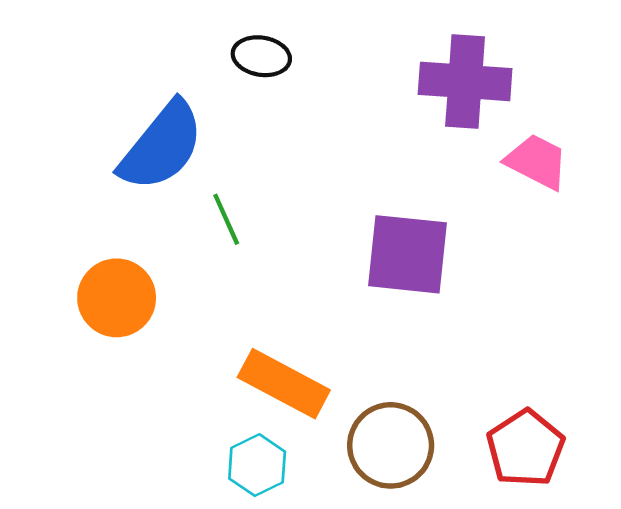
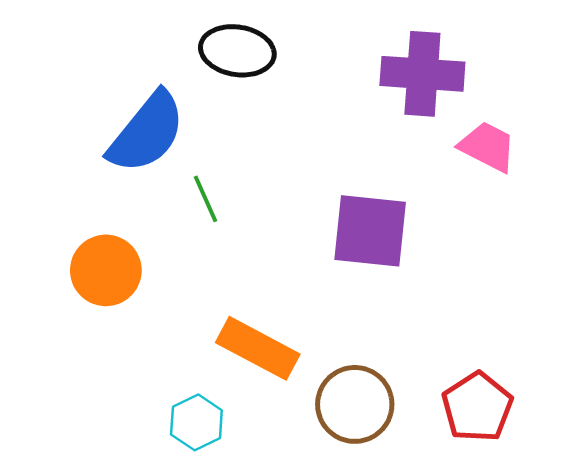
black ellipse: (261, 56) -> (237, 51), size x1.4
cyan hexagon: (257, 465) -> (196, 422), moved

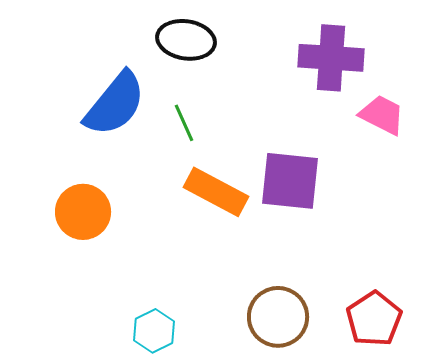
green line: (205, 199) -> (184, 123), moved
orange rectangle: (258, 348) -> (216, 192), moved

